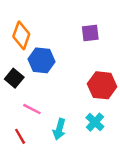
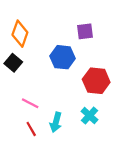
blue hexagon: (41, 60) -> (63, 57), moved
black square: (14, 78) -> (13, 63), moved
red line: (20, 136) -> (31, 129), moved

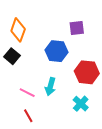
cyan arrow: (56, 122) -> (50, 87), moved

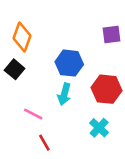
purple square: (77, 28) -> (112, 34), moved
cyan arrow: (50, 87) -> (64, 94), moved
red line: (28, 116) -> (44, 143), moved

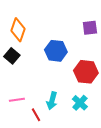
cyan arrow: (64, 94) -> (52, 101), moved
pink line: (33, 114) -> (17, 100), moved, turned -35

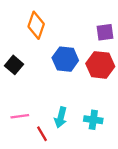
orange diamond: (18, 30) -> (36, 25), moved
red hexagon: (86, 72) -> (100, 65), moved
cyan cross: (80, 103) -> (93, 120), turned -35

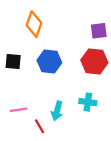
blue hexagon: (65, 59) -> (49, 61), moved
black square: (14, 65) -> (13, 61), turned -35
cyan cross: (93, 120) -> (88, 102), moved

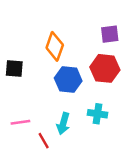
orange diamond: (34, 24) -> (55, 46), moved
blue hexagon: (49, 61) -> (68, 79), moved

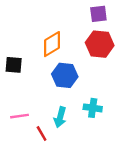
purple square: (110, 34) -> (98, 14), moved
orange diamond: (55, 46) -> (52, 44), turned 40
red hexagon: (105, 68) -> (100, 44), moved

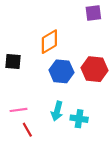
red hexagon: (100, 44) -> (94, 69), moved
cyan cross: (93, 108) -> (79, 119), moved
red line: (42, 133) -> (27, 130), moved

